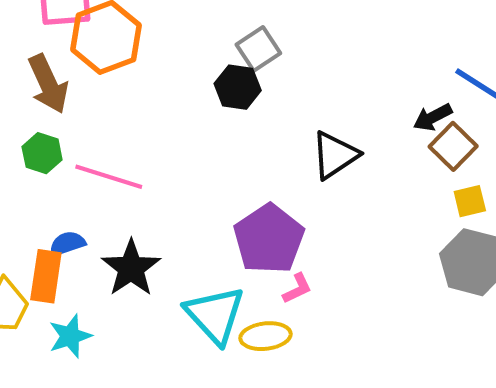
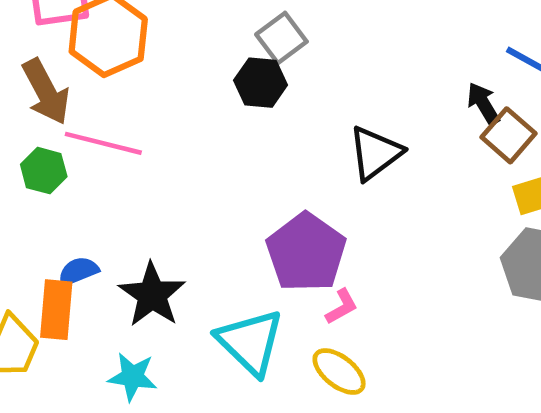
black arrow: (433, 117) -> (483, 104), turned 90
pink line: (109, 177) -> (103, 143), moved
cyan star: (70, 336) -> (133, 377), moved, turned 30
yellow ellipse: (265, 336) -> (339, 372), moved, turned 48

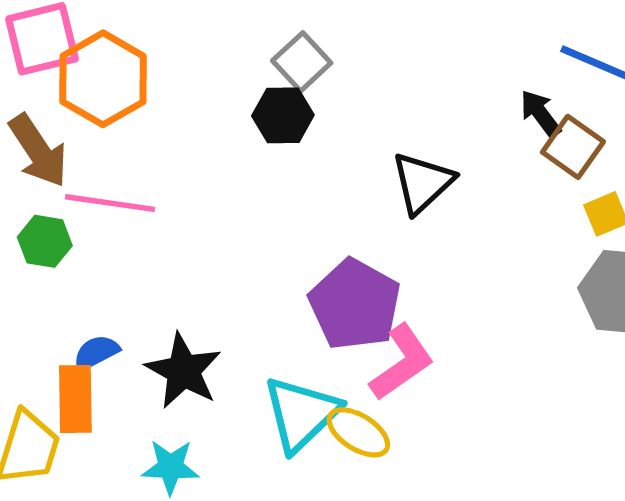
pink L-shape: (342, 307) -> (402, 362), size x1.8
cyan triangle: (250, 342) -> (301, 414), turned 38
yellow ellipse: (339, 372) -> (358, 432), moved

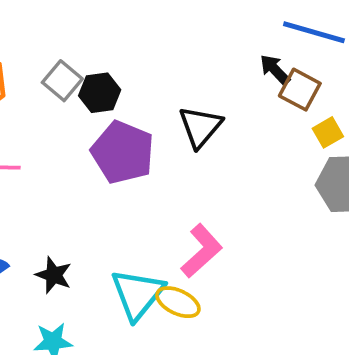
gray square: (302, 62) -> (62, 81), moved
purple pentagon: (355, 304) -> (123, 152), moved
black star: (183, 371) -> (54, 275), size x0.7

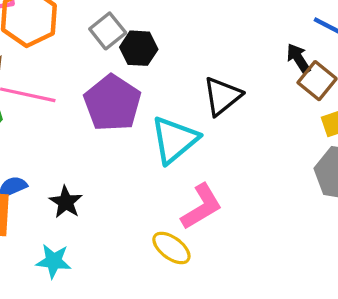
purple pentagon: (123, 152) -> (112, 103), moved
cyan triangle: (137, 294) -> (174, 140), moved

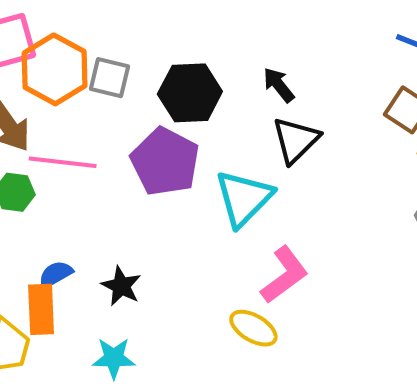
gray square: (108, 31) -> (109, 78), moved, turned -32
black hexagon: (139, 48) -> (190, 93), size x1.4
black arrow: (298, 59) -> (279, 85), moved

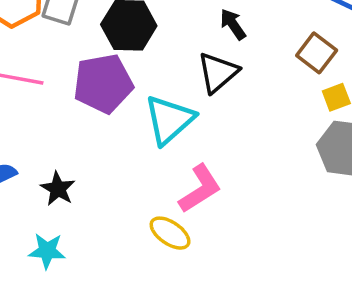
black arrow: (279, 85) -> (233, 24), moved
purple pentagon: (165, 162) -> (103, 83), turned 30

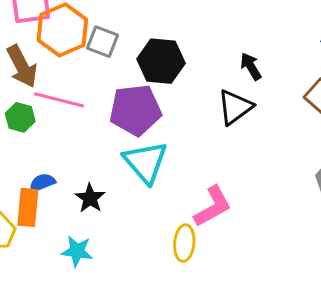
cyan triangle: (169, 120) -> (146, 162), moved, turned -33
yellow ellipse: (170, 233) -> (184, 243), turned 57

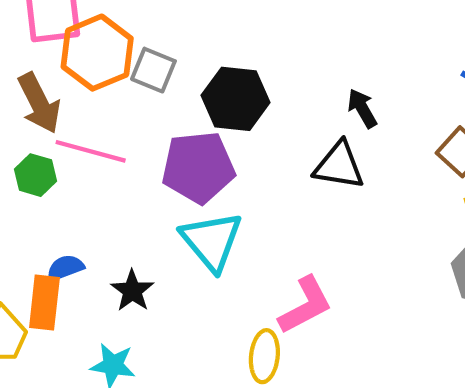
black triangle: (235, 107) -> (339, 165), turned 45

